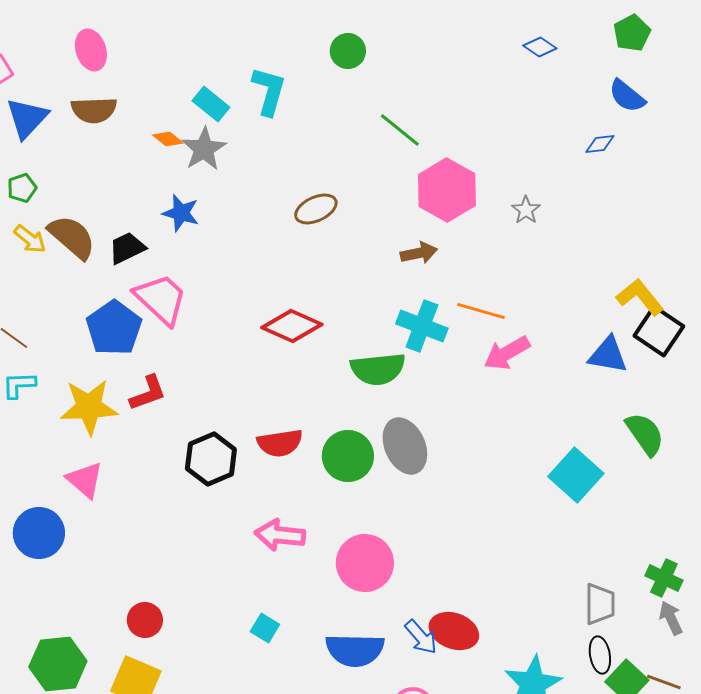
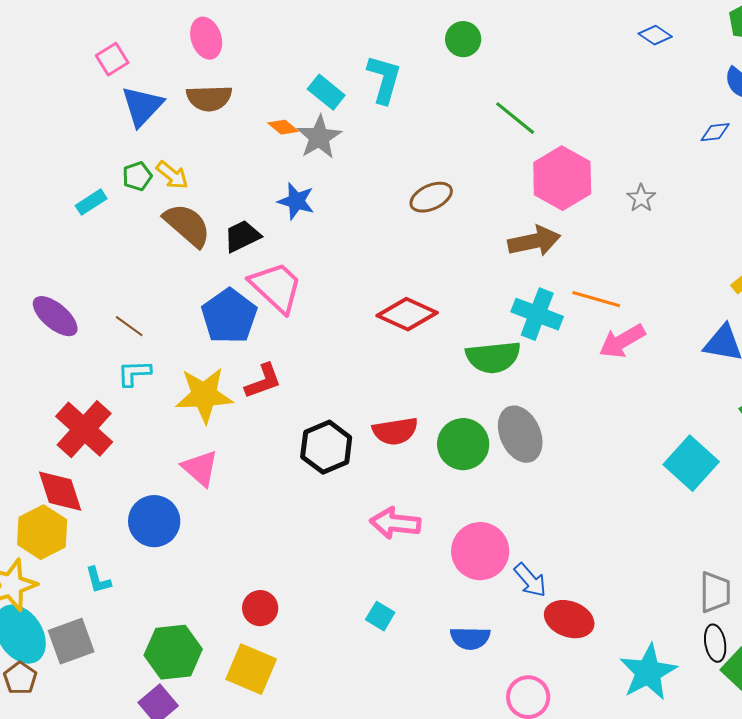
yellow arrow: (30, 239) -> (172, 175), moved
brown arrow: (419, 253) -> (534, 241), size x1.4
blue arrow: (421, 637) -> (530, 580), moved
blue semicircle: (355, 650) -> (470, 638), size x0.7

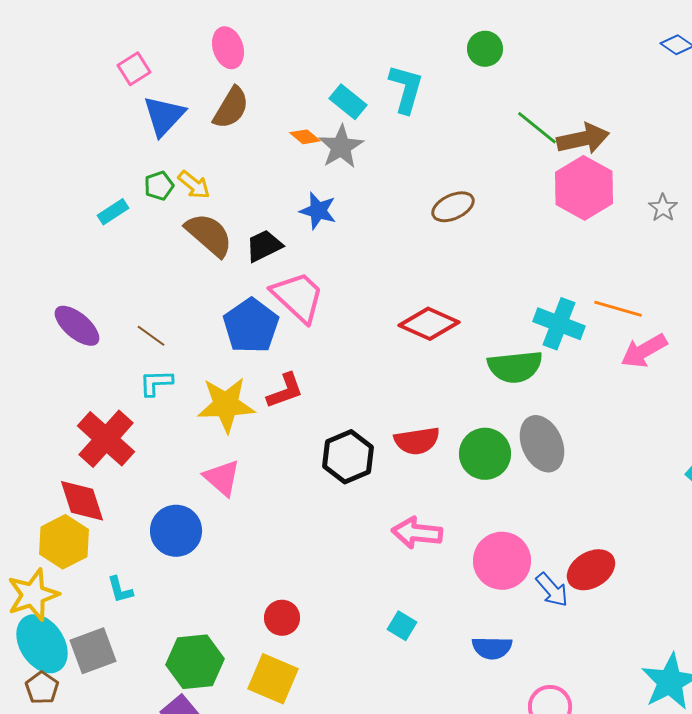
brown semicircle: (209, 98) -> (231, 108), turned -57
brown arrow: (534, 241) -> (583, 139), moved
red ellipse: (569, 619) -> (591, 570), moved, turned -51

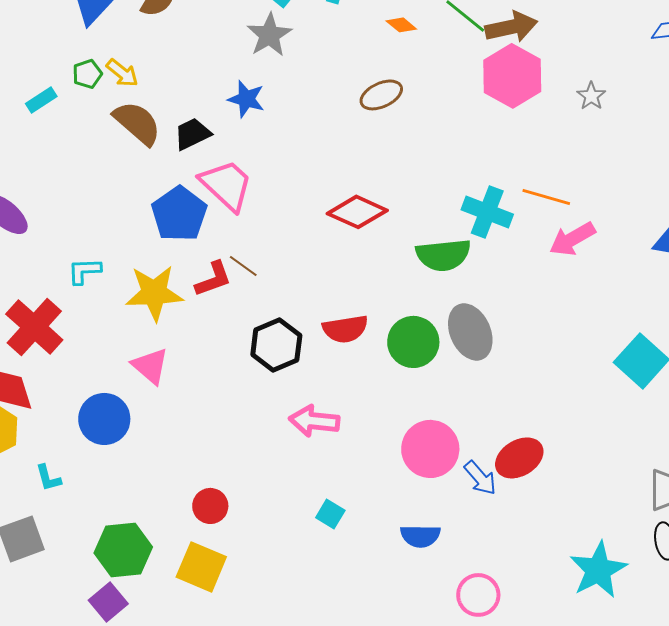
orange diamond: (305, 137) -> (401, 25), moved
brown line: (151, 336) -> (243, 266), moved
pink arrow: (417, 533) -> (314, 421), moved

